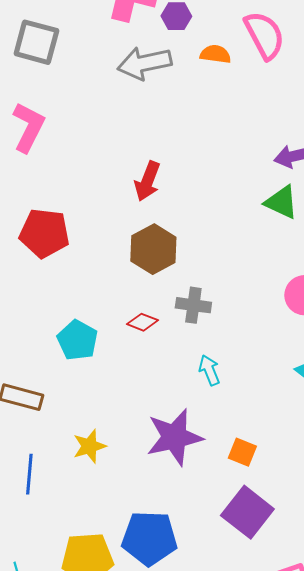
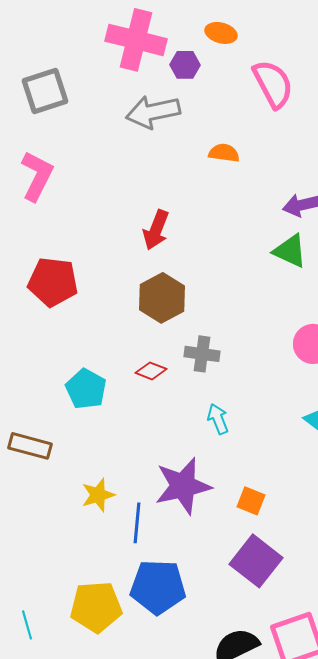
gray square: (36, 42) -> (45, 91), turned -33
orange semicircle: (215, 54) -> (224, 153), moved
blue line: (29, 474) -> (137, 523), moved

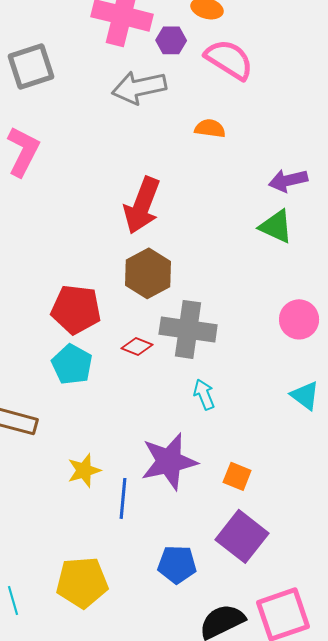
pink semicircle: (273, 84) -> (229, 59), moved, turned -30
red arrow: (156, 230) -> (142, 205), size x1.4
red pentagon: (53, 282) -> (76, 309), moved
gray cross: (202, 354) -> (188, 329), size x1.6
blue pentagon: (158, 587) -> (177, 564), moved, size x0.7

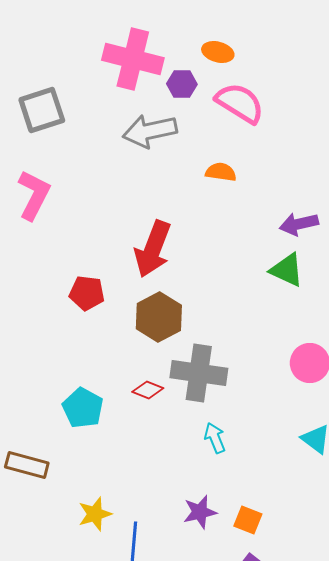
red pentagon: (76, 309) -> (87, 293), moved, size x0.7
purple star: (169, 461) -> (200, 512), moved, size x0.6

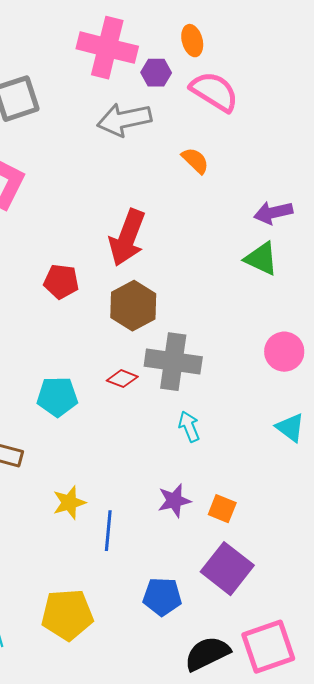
orange ellipse: (218, 52) -> (192, 41), turned 60
orange semicircle: (221, 172) -> (195, 161), turned 36
cyan pentagon: (83, 408) -> (57, 397), turned -30

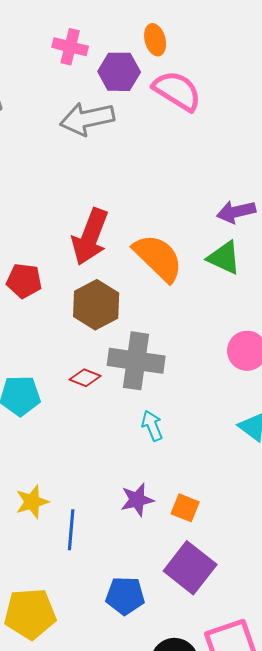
pink cross: (107, 48) -> (70, 47), size x0.6
purple hexagon: (156, 73) -> (119, 72), size x1.4
orange semicircle: (195, 161) -> (158, 258), moved, size x1.8

